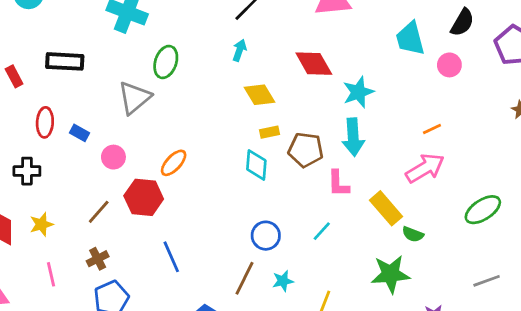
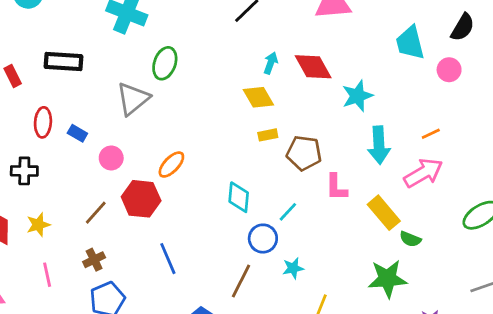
cyan arrow: (239, 50) -> (271, 63), moved
cyan arrow: (353, 137) -> (379, 145), moved
cyan diamond: (256, 165) -> (239, 197), moved
cyan line: (322, 231) -> (288, 212), moved
cyan star: (283, 281) -> (293, 268), moved

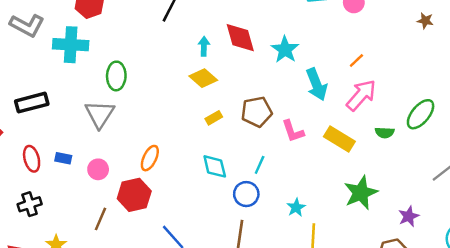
red diamond: (313, 67) -> (240, 38), turned 32
yellow rectangle: (268, 135) -> (214, 118), moved
green semicircle: (410, 239) -> (385, 133), moved
cyan star: (293, 268) -> (296, 207), moved

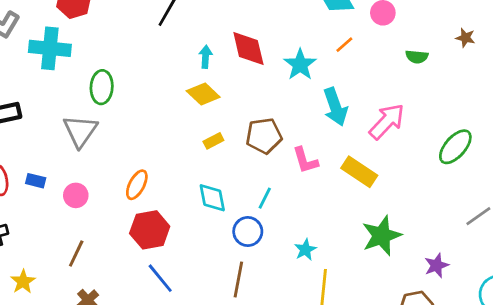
orange line: (356, 61) -> (344, 45), moved
green semicircle: (385, 133) -> (417, 57), moved
red hexagon: (134, 195) -> (150, 230), moved

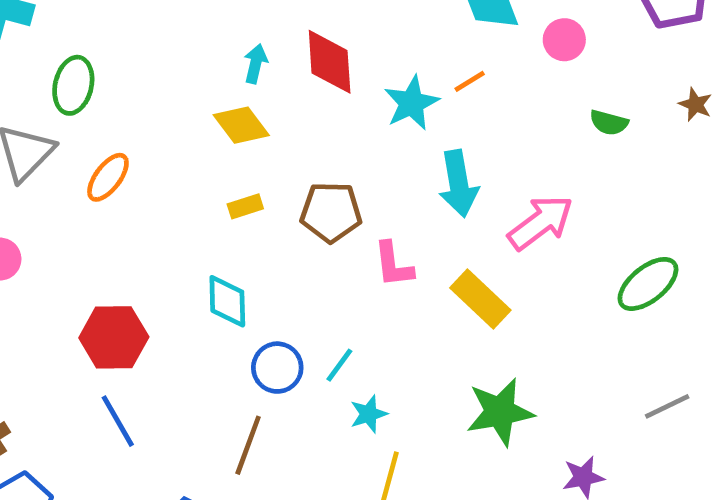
orange line: (344, 45) -> (470, 81), moved
orange ellipse: (137, 185) -> (108, 177), moved
cyan line: (265, 198) -> (339, 365), moved

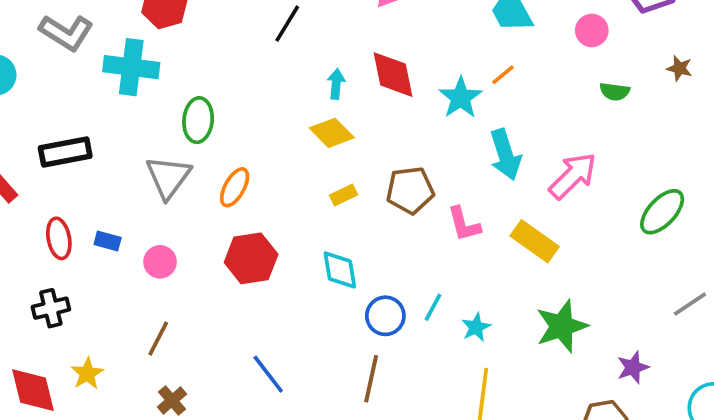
pink circle: (564, 40) -> (592, 30), moved
red hexagon: (114, 337) -> (251, 258), moved
cyan star: (369, 414) -> (476, 327), moved

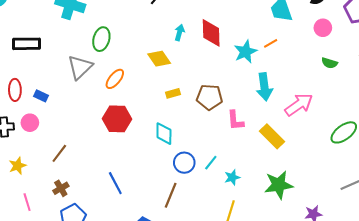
yellow diamond: (332, 133) -> (159, 59), moved
pink circle: (160, 262) -> (30, 123), moved

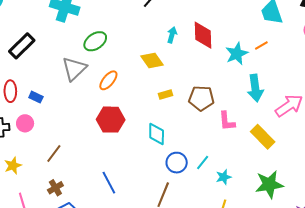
green ellipse: (101, 39) -> (95, 41), turned 40
black rectangle: (26, 44) -> (22, 46), turned -44

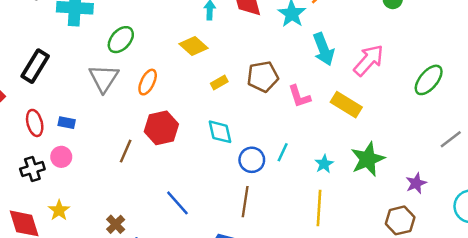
brown line: (54, 154) -> (126, 151), moved
cyan star: (224, 177) -> (324, 164), moved

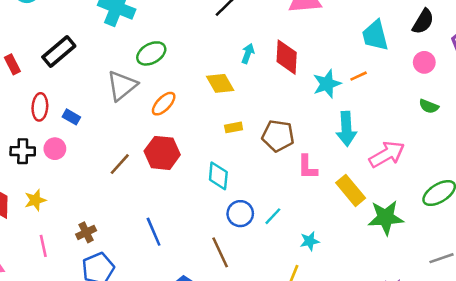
green star: (368, 159) -> (386, 218), moved
brown line: (245, 202) -> (220, 252), turned -52

